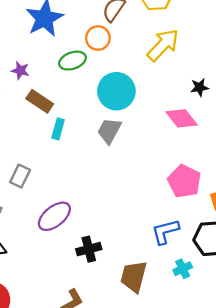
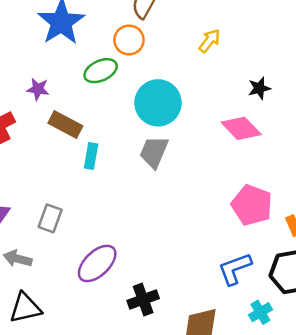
yellow arrow: (163, 45) -> (209, 41), size x0.6

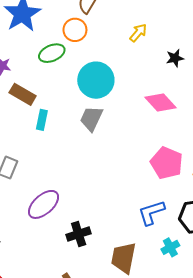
black star: (259, 88) -> (175, 58), moved

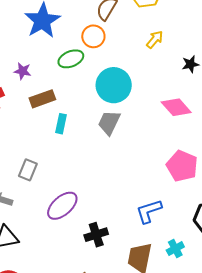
brown rectangle: (23, 94) -> (42, 99), turned -50
blue L-shape: (151, 213) -> (149, 211), moved
cyan cross: (170, 247) -> (175, 249), moved

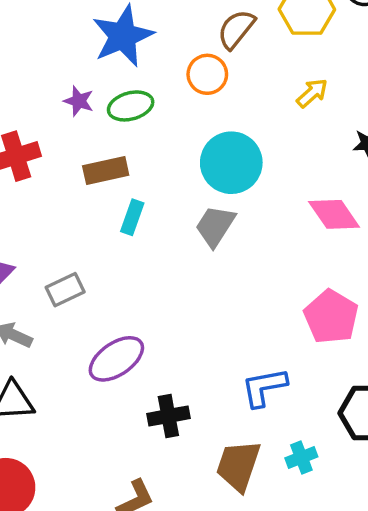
green ellipse: (71, 59) -> (131, 106), moved
purple star: (23, 71) -> (79, 101), moved
gray rectangle: (28, 170) -> (65, 290), turned 35

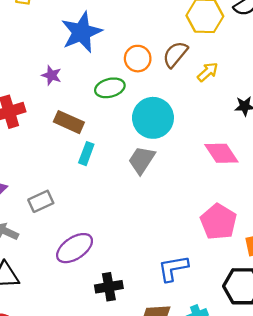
brown semicircle: (236, 29) -> (175, 54), moved
green ellipse: (131, 106) -> (110, 88), moved
brown rectangle: (106, 170) -> (69, 122), turned 36

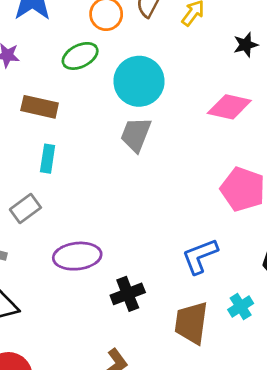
pink diamond: (221, 153) -> (229, 107), turned -32
cyan rectangle: (86, 154) -> (48, 159), moved
purple ellipse: (75, 248) -> (77, 256), turned 39

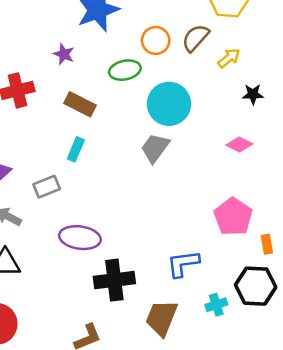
black star: (246, 45) -> (253, 94), moved
pink diamond: (229, 107) -> (239, 144), size x0.7
black cross: (128, 294) -> (114, 280), size x1.4
cyan cross: (241, 307) -> (216, 305), moved

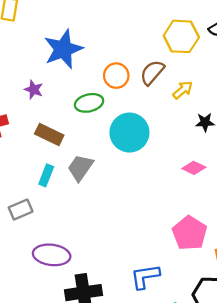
gray trapezoid: (155, 148) -> (80, 168), moved

